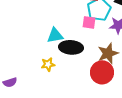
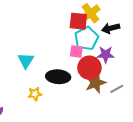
cyan triangle: (55, 35) -> (26, 61), moved, turned -48
red circle: (102, 72) -> (89, 68), moved

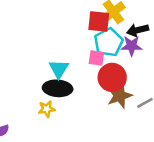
purple star: (106, 55) -> (132, 46), moved
cyan triangle: (26, 61) -> (59, 69), moved
black ellipse: (58, 77) -> (58, 88), moved

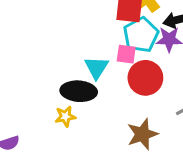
cyan triangle: (59, 69) -> (96, 67), moved
brown star: (119, 96) -> (142, 134), moved

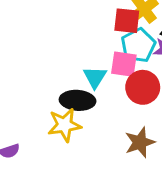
pink square: (126, 54) -> (124, 64), size x1.4
yellow star: (65, 116) -> (64, 125), size x1.6

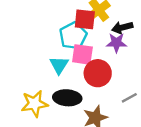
cyan pentagon: (138, 45) -> (73, 36), moved
black ellipse: (78, 100) -> (67, 98), moved

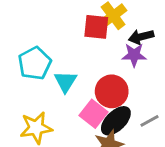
cyan pentagon: (73, 36) -> (35, 63), moved
pink square: (82, 54) -> (93, 114), moved, turned 30
black ellipse: (67, 98) -> (116, 121), moved, turned -48

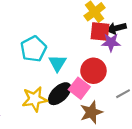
red square: (96, 27) -> (100, 31), moved
black ellipse: (116, 121) -> (60, 94), moved

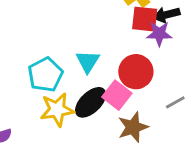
cyan pentagon: (33, 49) -> (45, 75), moved

